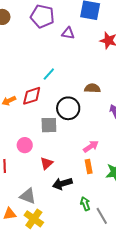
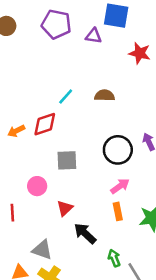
purple triangle: (68, 33) -> (93, 36), moved
brown semicircle: (92, 88) -> (105, 95), moved
black circle: (68, 108) -> (118, 150), moved
black arrow: (62, 184) -> (85, 233), turned 60

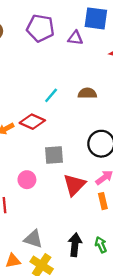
red diamond: (45, 124) -> (32, 122), turned 45
red triangle: (65, 208) -> (74, 185), moved, size x1.5
black arrow: (85, 233) -> (75, 245), moved, turned 55

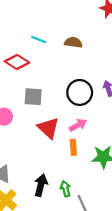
cyan line: (51, 95) -> (39, 39), turned 63
red triangle: (74, 185) -> (48, 128), turned -40

